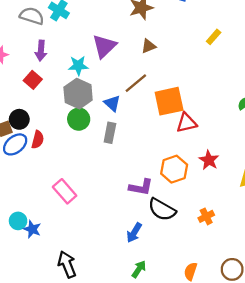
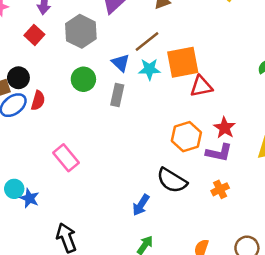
cyan star: (78, 66) -> (149, 69), moved
gray hexagon: (78, 94) -> (81, 31), moved
purple L-shape: (141, 187) -> (219, 153), moved

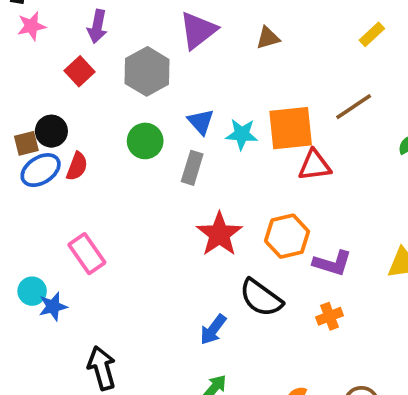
brown line: (147, 42) -> (354, 107), moved
red star: (225, 128) -> (219, 234), moved, size x1.4
pink rectangle: (66, 158) -> (87, 254), moved
blue star: (29, 198) -> (53, 307), turned 30

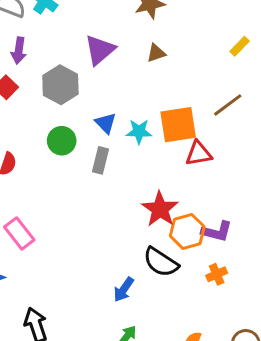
red star: (219, 234) -> (160, 209), moved
orange hexagon: (287, 236) -> (187, 231), moved

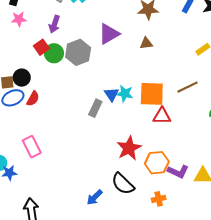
blue triangle: (106, 123) -> (112, 94), moved
green circle: (62, 141) -> (54, 53), moved
orange hexagon: (187, 231) -> (157, 163), moved
purple L-shape: (217, 231) -> (178, 172), moved

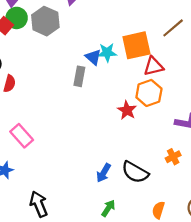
green circle: (54, 53) -> (17, 18), moved
red star: (129, 148) -> (127, 110), size x0.7
orange hexagon: (157, 163) -> (149, 93), moved
black semicircle: (123, 184) -> (135, 172), moved

